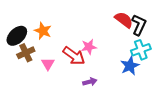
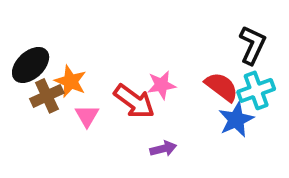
red semicircle: (124, 20) -> (222, 87), moved
orange star: (43, 31) -> (71, 81), moved

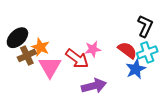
pink triangle: (87, 116) -> (50, 67), size x1.6
purple arrow: (163, 149) -> (94, 86), size x1.6

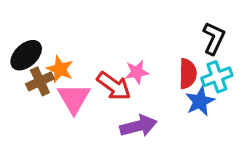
red semicircle: (127, 50) -> (188, 74), turned 54

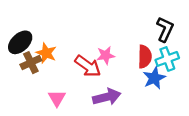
pink triangle: (74, 98) -> (57, 98), moved, size x0.7

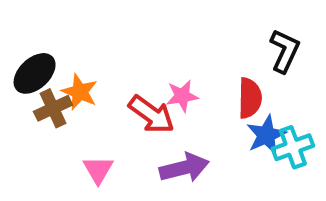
cyan cross: (167, 59) -> (293, 147), moved

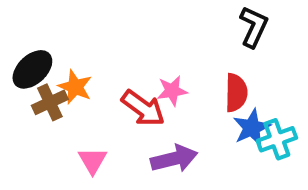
black L-shape: (285, 51) -> (254, 27), moved

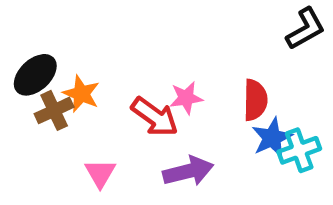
black L-shape: (254, 27) -> (306, 29), moved, turned 36

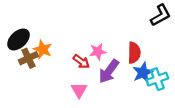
red arrow: (155, 117) -> (81, 61), size x0.7
purple arrow: (188, 171) -> (109, 71), moved, turned 140
pink triangle: (100, 173) -> (79, 90), moved

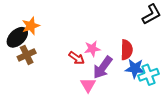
orange star: (43, 49) -> (31, 26), moved, turned 30
blue star: (143, 73) -> (135, 68), turned 30
pink triangle: (79, 90) -> (88, 85), moved

